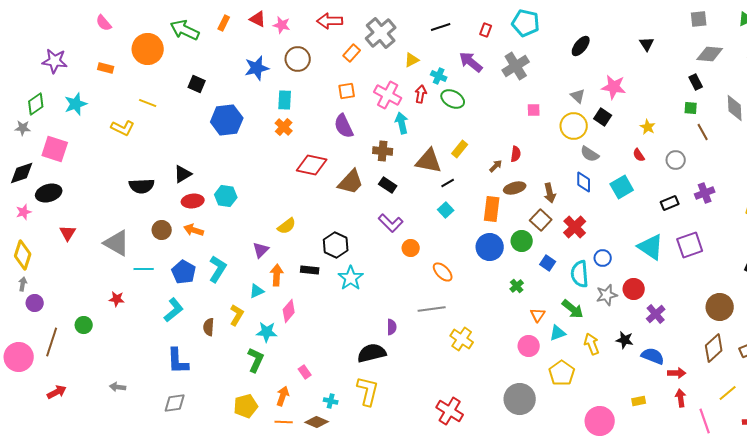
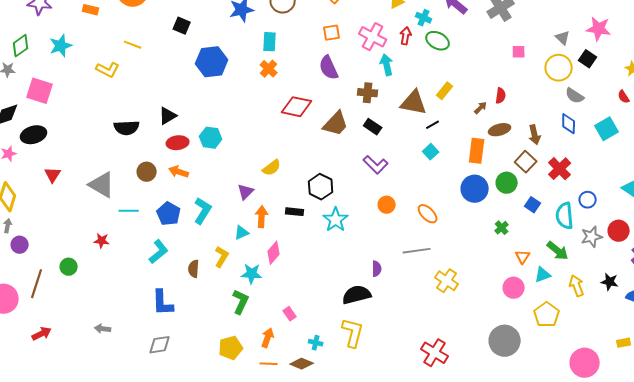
orange circle: (411, 248) -> (387, 205), moved

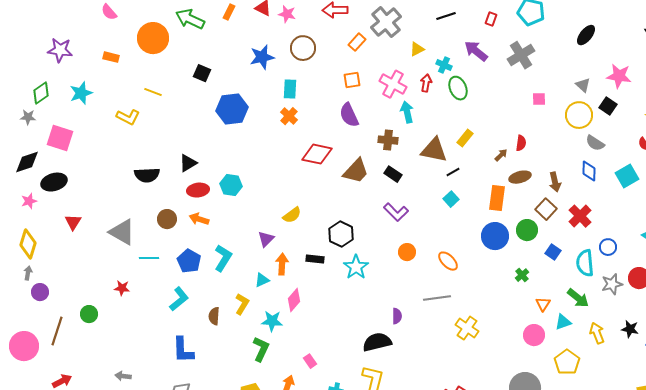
green ellipse: (438, 41) -> (458, 88), turned 40

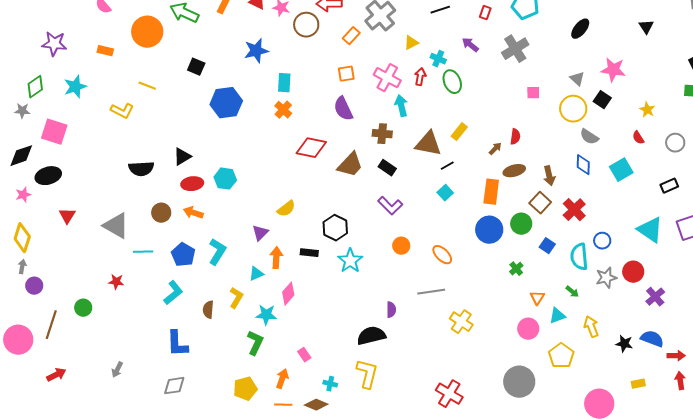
brown circle: (303, 48) -> (306, 25), moved
purple arrow: (476, 51) -> (470, 45), size x0.7
green arrow: (578, 298) -> (572, 292), size x0.6
black star: (630, 329) -> (624, 344), moved
gray arrow: (123, 376) -> (117, 370), turned -70

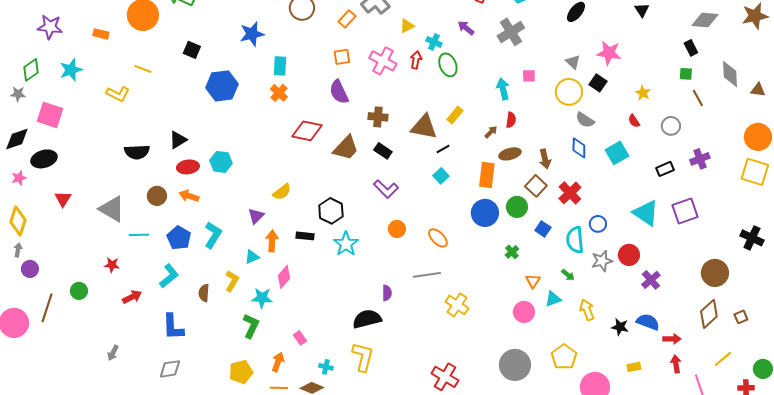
cyan arrow: (401, 106) -> (503, 89), moved
yellow pentagon: (561, 356) -> (564, 357), moved
red arrow: (56, 375) -> (132, 297), moved

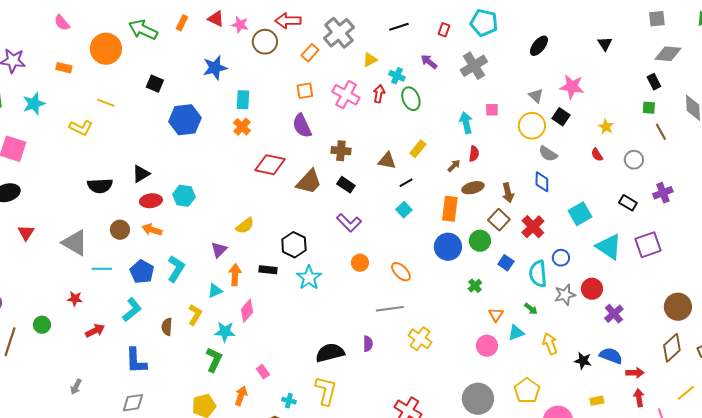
brown triangle: (424, 127) -> (387, 161), size x0.7
cyan square: (617, 153) -> (580, 214), moved
black rectangle: (665, 169) -> (628, 203), turned 54
purple semicircle: (387, 293) -> (368, 344), moved

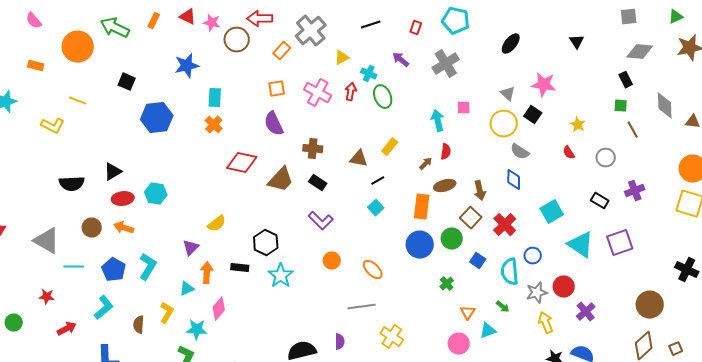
yellow arrow: (550, 344) -> (546, 323), moved

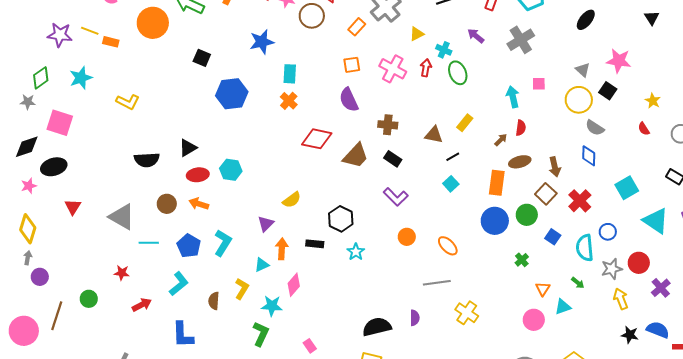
yellow line: (78, 101) -> (90, 31), moved
cyan star: (281, 276) -> (356, 252), size x0.7

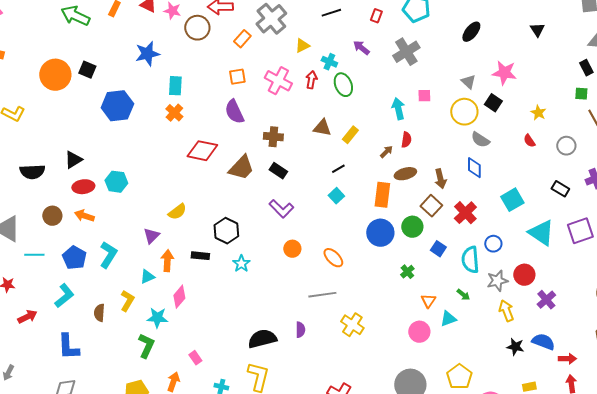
orange circle: (153, 23) -> (55, 75), moved
brown triangle: (434, 135) -> (322, 128), moved

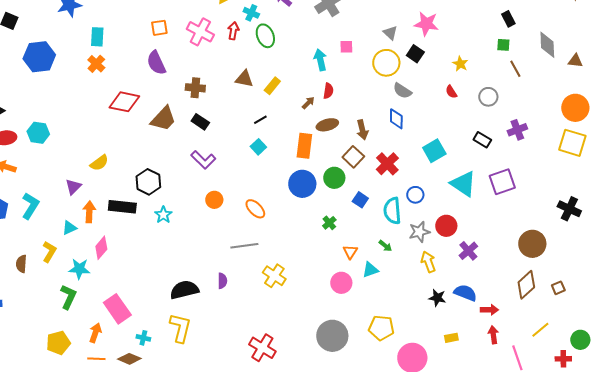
black rectangle: (200, 256) -> (122, 207), size x1.5
pink rectangle: (195, 358) -> (117, 309), size x2.0
yellow pentagon: (459, 377) -> (381, 328), turned -30

